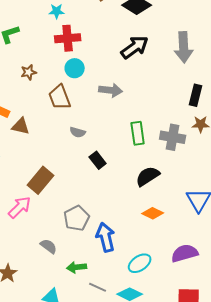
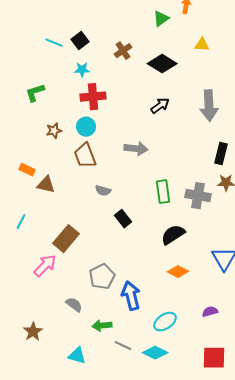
black arrow: (135, 47) -> (160, 106), size x0.7
cyan circle: (75, 68) -> (86, 127), moved
purple semicircle: (185, 253) -> (210, 312), size x0.6

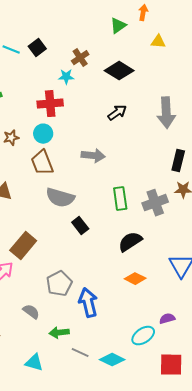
yellow triangle: (202, 45) -> (158, 42), moved
cyan star: (82, 70) -> (66, 77), moved
gray semicircle: (103, 191) -> (60, 198), size x1.8
gray cross: (198, 196) -> (155, 203), turned -30
cyan ellipse: (165, 322) -> (143, 336), moved

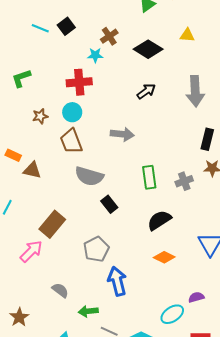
yellow triangle: (158, 42) -> (187, 35), moved
gray cross: (155, 203) -> (184, 181), size x0.7
gray pentagon: (59, 284) -> (96, 249), moved

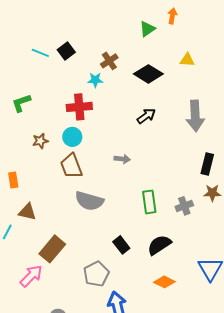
gray arrow: (122, 134) -> (122, 159), size x0.7
orange rectangle: (13, 155) -> (13, 180), turned 56
brown triangle: (32, 170) -> (27, 212), moved
black rectangle: (109, 204) -> (121, 245), moved

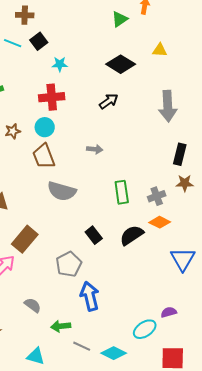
brown cross: (109, 61) -> (25, 15), moved, turned 36
cyan star: (95, 80) -> (60, 64), moved
black arrow: (146, 116) -> (109, 101), moved
orange diamond: (164, 282) -> (160, 222), moved

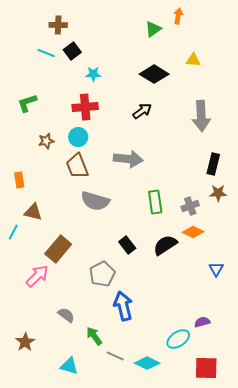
gray arrow: (95, 149) -> (128, 159), size x1.8
blue triangle: (183, 259) -> (216, 269), size x0.6
green arrow: (61, 326) -> (94, 336), turned 60

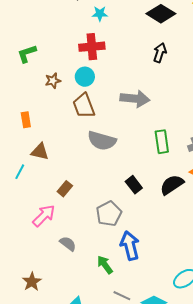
green L-shape: (27, 103) -> (27, 54), moved
black arrow: (142, 111) -> (160, 53), moved, turned -36
brown rectangle: (58, 249) -> (65, 189), size x0.6
gray semicircle: (66, 315) -> (68, 244), moved
green arrow: (94, 336) -> (105, 265), moved

